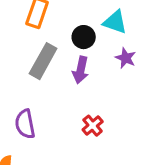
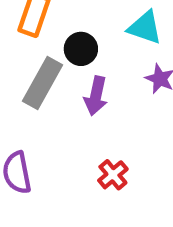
black circle: (84, 37) -> (81, 49), moved

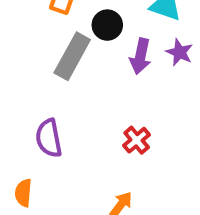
purple arrow: (96, 96) -> (140, 56), moved

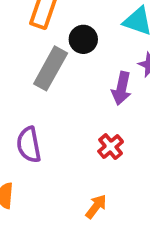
purple arrow: (140, 56) -> (121, 88), moved

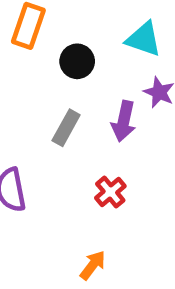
gray rectangle: (51, 68) -> (66, 128), moved, size x0.7

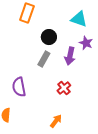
black circle: (77, 61) -> (49, 37), moved

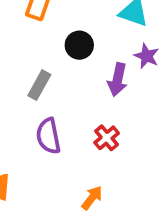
gray rectangle: (44, 59) -> (39, 85), moved
purple semicircle: (19, 87) -> (48, 136), moved

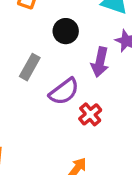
purple semicircle: (48, 136) -> (64, 92), moved, turned -116

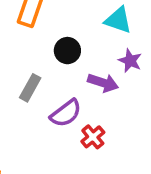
purple arrow: (100, 62) -> (103, 83), turned -84

